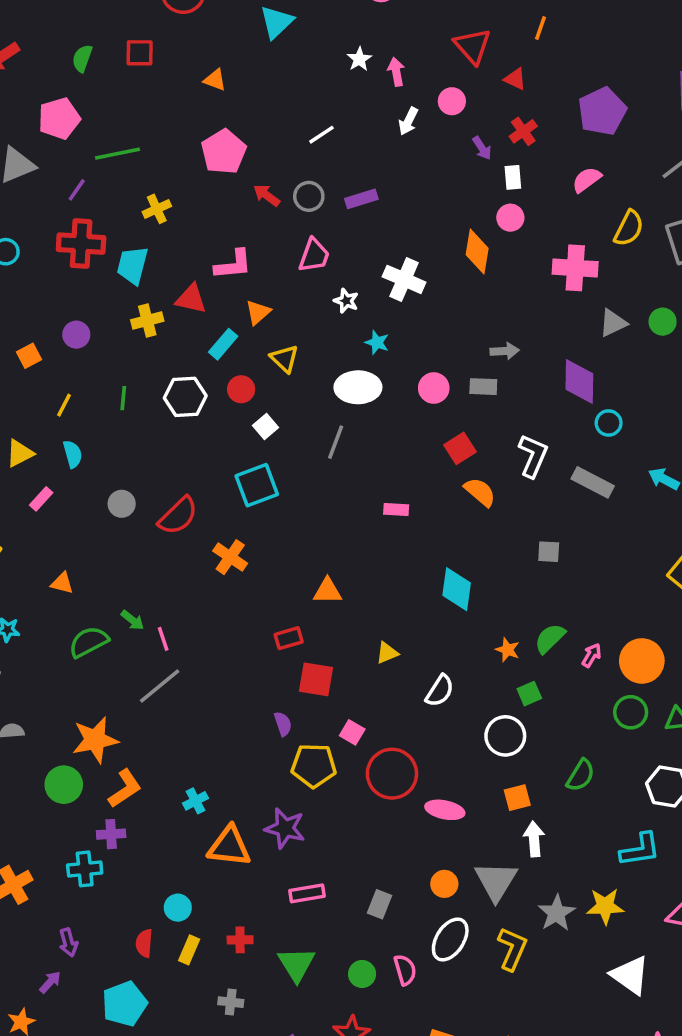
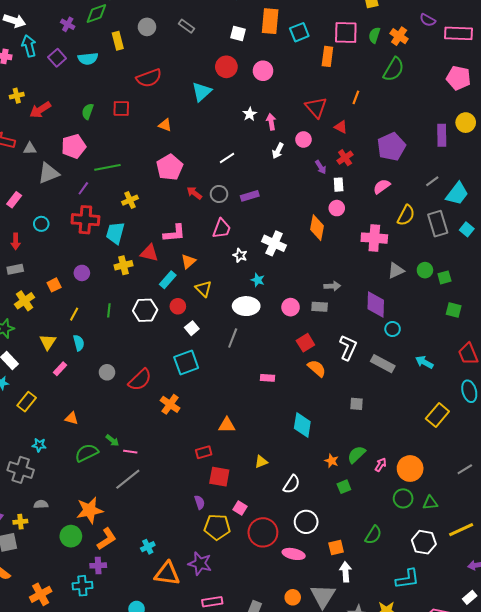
yellow triangle: (20, 453) -> (48, 342), turned -30
pink line: (163, 639) -> (130, 452), turned -64
white circle: (505, 736) -> (306, 522), moved

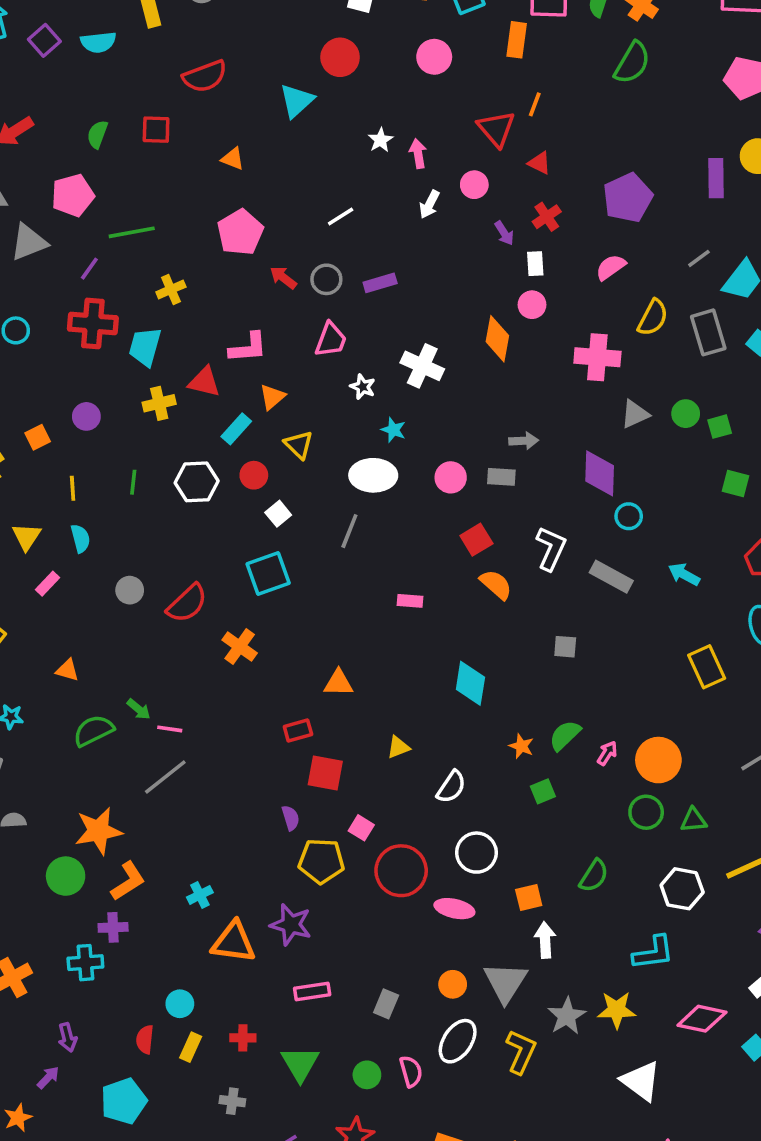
pink circle: (263, 71) -> (434, 57), moved
orange line: (356, 97) -> (535, 104), moved
yellow line: (74, 314) -> (73, 488), turned -32
yellow rectangle: (437, 415) -> (707, 667), turned -65

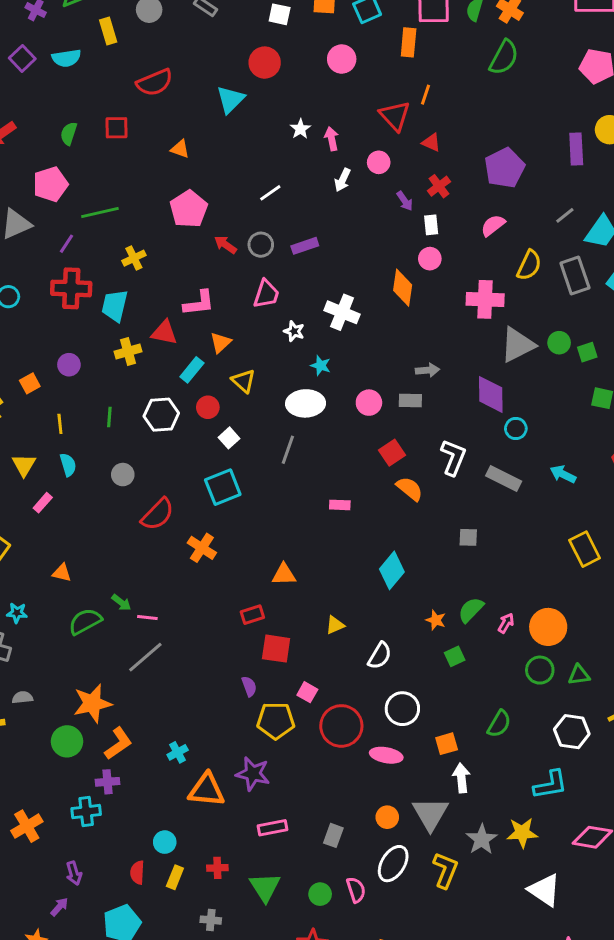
gray triangle: (635, 414) -> (518, 345), size x1.5
gray circle: (130, 590) -> (123, 475), moved
cyan diamond: (470, 683) -> (392, 570), turned 33

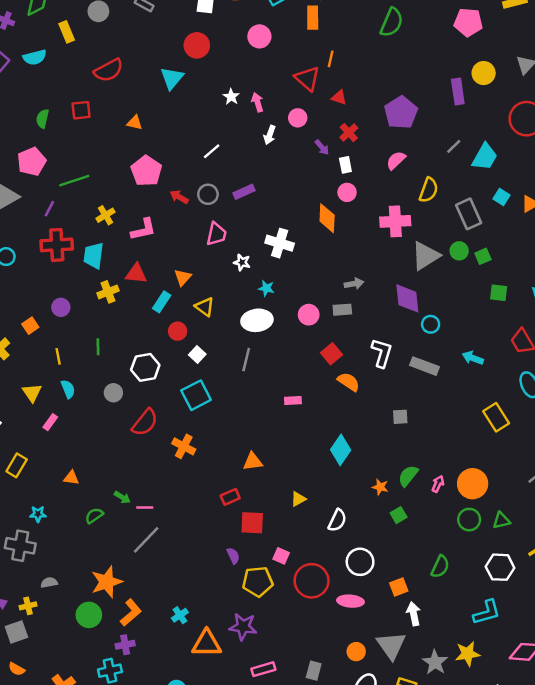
gray rectangle: (575, 275) -> (469, 214), moved
pink L-shape: (199, 303) -> (143, 229), moved
white hexagon: (161, 415) -> (145, 367), moved
green semicircle: (85, 621) -> (94, 516), size x0.7

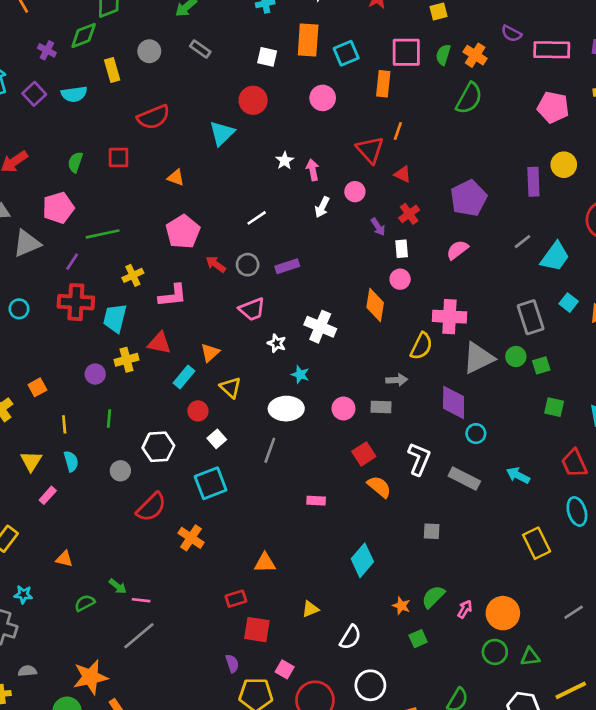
yellow semicircle: (429, 190) -> (421, 346), moved
pink trapezoid: (216, 234) -> (252, 309), turned 50
purple circle: (61, 307) -> (95, 374), moved

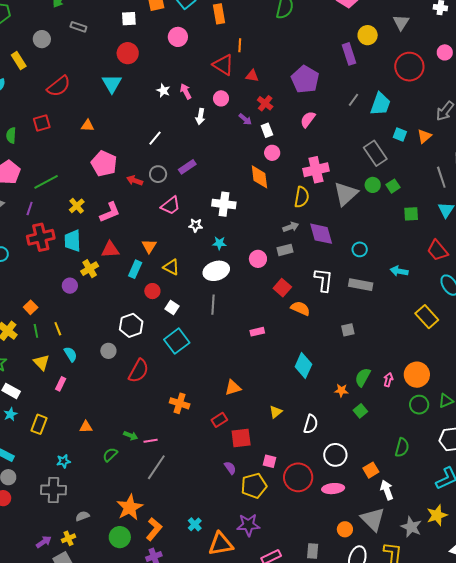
purple diamond: (454, 402) -> (321, 234), moved
green line: (109, 419) -> (36, 331), moved
orange cross: (191, 538) -> (180, 403), moved

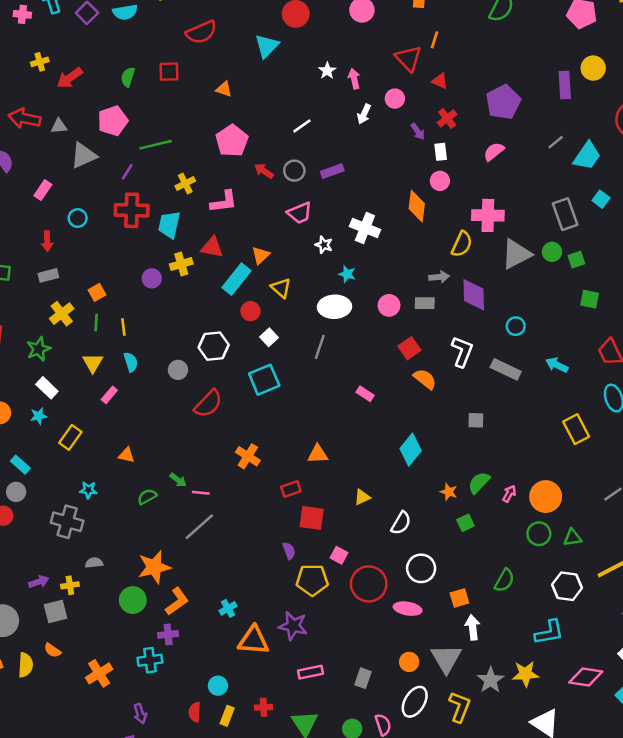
cyan rectangle: (135, 269) -> (236, 279), size x1.4
pink rectangle: (257, 332) -> (365, 394), turned 32

